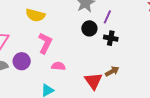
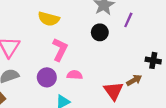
black circle: (89, 28) -> (100, 32), moved
black cross: (111, 38) -> (153, 60), moved
purple circle: (22, 61) -> (47, 77), moved

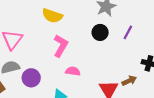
purple line: (128, 20) -> (128, 32), moved
purple circle: (47, 77) -> (31, 78), moved

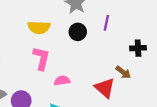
yellow semicircle: (52, 16) -> (39, 27), moved
brown arrow: (129, 81) -> (123, 72), turned 80

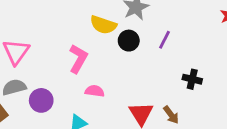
yellow semicircle: (39, 27) -> (103, 25), moved
brown arrow: (123, 72) -> (171, 115), moved

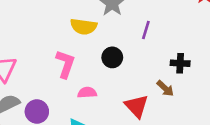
black circle: (129, 41) -> (112, 57), moved
brown arrow: (171, 115) -> (165, 88), moved

